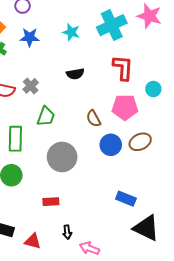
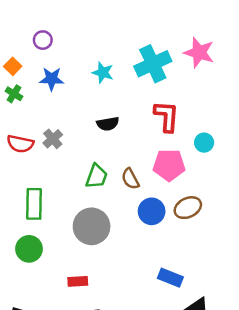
green trapezoid: (46, 116) -> (97, 176), moved

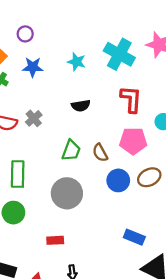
cyan cross: (153, 64) -> (119, 54), turned -36

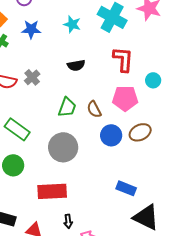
green rectangle: (18, 174) -> (17, 129), turned -55
red rectangle: (55, 240) -> (52, 191), size x1.8

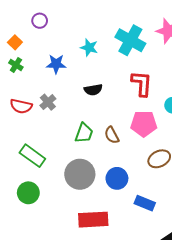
blue star: (31, 29) -> (56, 64), moved
blue circle: (111, 135) -> (117, 178), moved
blue rectangle: (126, 188) -> (145, 203), moved
red rectangle: (52, 191) -> (93, 220), moved

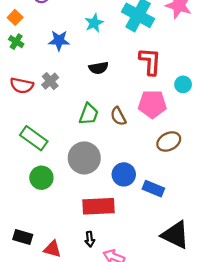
cyan star: (89, 47) -> (94, 23), turned 30
blue circle: (117, 178) -> (124, 174), moved
green circle: (28, 193) -> (41, 178), moved

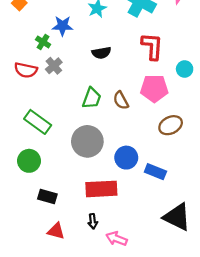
green cross: (16, 42) -> (43, 42), moved
green circle: (41, 178) -> (29, 161), moved
black rectangle: (23, 237) -> (47, 196), moved

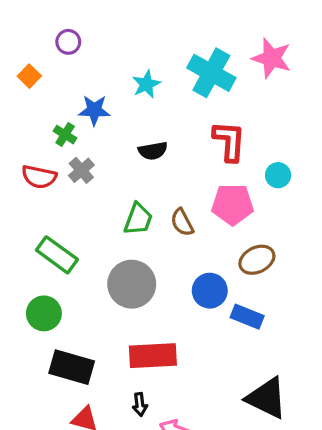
blue circle: (126, 158) -> (210, 291), moved
blue rectangle: (155, 172) -> (247, 317), moved
black rectangle: (47, 196) -> (72, 367), size x1.5

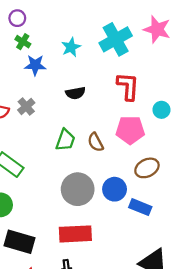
cyan cross: (211, 73) -> (116, 39), turned 32
green cross: (65, 135) -> (23, 42), moved
gray circle: (132, 284) -> (78, 189), moved

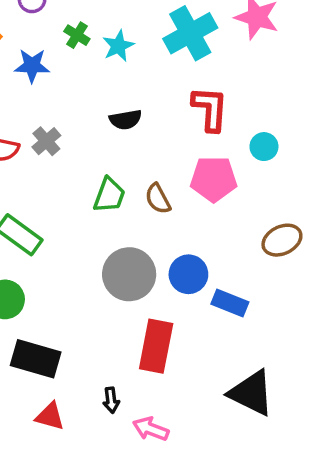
green cross: (23, 42) -> (77, 35), moved
blue star: (35, 65) -> (32, 66), moved
brown ellipse: (147, 168) -> (282, 240), moved
red rectangle: (75, 234) -> (156, 346), moved, turned -76

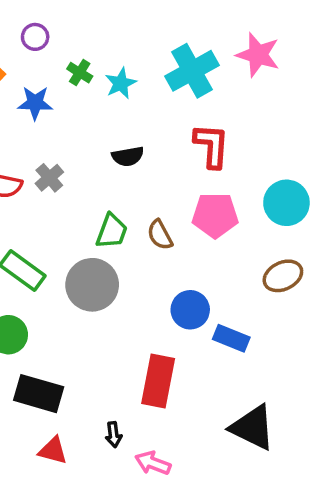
cyan circle: (264, 147) -> (286, 203), moved, size x1.6
gray circle: (129, 274) -> (92, 285), moved

